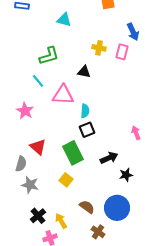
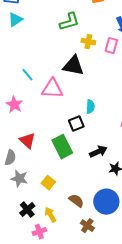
cyan triangle: (64, 20) -> (15, 20), moved, turned -49
green L-shape: (49, 56) -> (69, 22), moved
black triangle: (84, 72) -> (73, 66), size x1.6
cyan semicircle: (85, 111) -> (90, 107), moved
yellow square: (66, 180) -> (48, 183), moved

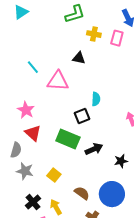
black triangle: (73, 66) -> (79, 58), size x0.6
pink star: (14, 105) -> (26, 110), moved
green rectangle: (62, 147) -> (68, 139), turned -40
black arrow: (98, 152) -> (94, 149), moved

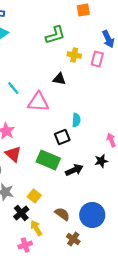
black star: (121, 161) -> (101, 161), moved
black cross: (33, 202) -> (21, 213), moved

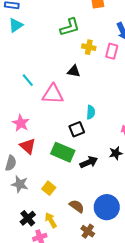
black cross: (21, 213) -> (28, 218), moved

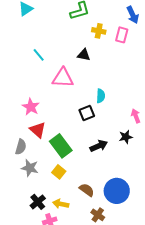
cyan line: (28, 80) -> (39, 55), moved
green rectangle: (63, 152) -> (61, 146), moved, turned 30
yellow arrow: (51, 220) -> (61, 204), turned -49

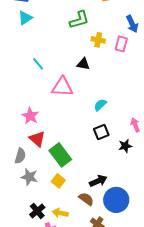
cyan semicircle: (101, 96) -> (100, 105), turned -136
black square: (87, 113) -> (101, 132), moved
black arrow: (99, 146) -> (98, 181), moved

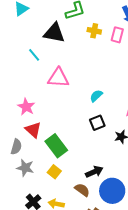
black triangle: (83, 64) -> (54, 33), moved, size x1.6

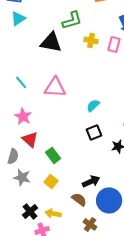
cyan line: (34, 55) -> (21, 82), moved
green rectangle: (56, 146) -> (53, 155), size x0.7

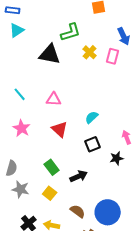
yellow cross: (91, 40) -> (90, 52), turned 32
pink triangle: (55, 87) -> (54, 99), size x0.7
red triangle: (30, 139) -> (60, 129), moved
black arrow: (91, 181) -> (79, 176), moved

